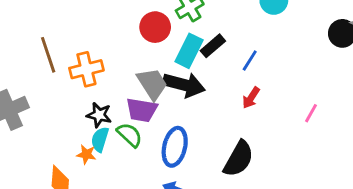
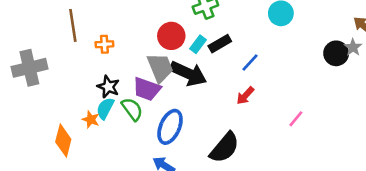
red circle: (155, 27) -> (171, 36), moved
cyan rectangle: (189, 51) -> (198, 44), size x0.6
orange cross: (86, 69) -> (104, 44), size x0.6

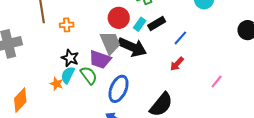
orange diamond: (63, 141) -> (20, 100), moved, turned 30

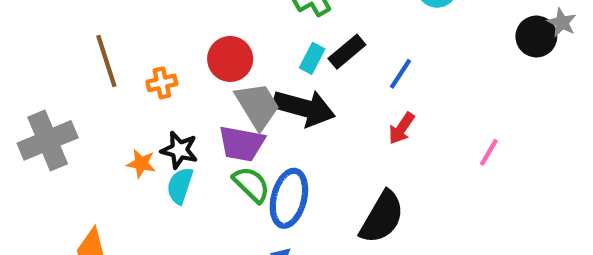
red circle: (119, 18) -> (230, 59), moved
green semicircle: (89, 75) -> (251, 184), moved
orange star: (57, 84) -> (141, 164), moved

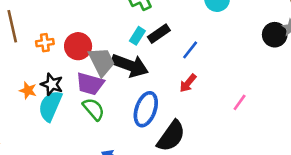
red circle: (230, 59) -> (78, 46), moved
cyan semicircle: (180, 186) -> (50, 106), size x1.4
blue ellipse: (289, 198) -> (146, 109), moved

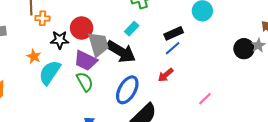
black rectangle: (159, 34) -> (174, 33), moved
orange cross: (45, 43) -> (42, 18), moved
black star: (52, 84) -> (60, 40), moved, turned -30

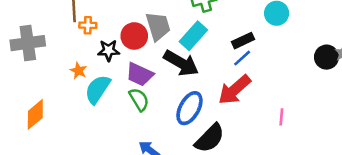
cyan rectangle: (132, 29) -> (193, 36), size x1.6
gray trapezoid: (98, 44) -> (158, 26), moved
red arrow: (166, 75) -> (234, 90), size x1.8
pink line: (205, 99) -> (281, 117), turned -40

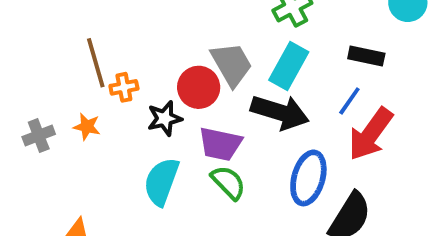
black rectangle: (243, 41) -> (366, 56), turned 50
gray cross: (28, 43) -> (39, 136), size x0.6
blue line: (242, 58) -> (349, 101), moved
orange star: (78, 71) -> (87, 127), moved

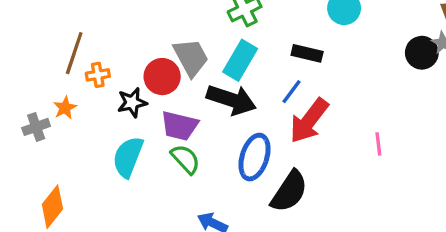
brown line: (96, 63) -> (74, 53), turned 33
orange star: (87, 127) -> (65, 108), turned 30
gray cross: (39, 136) -> (36, 127), moved

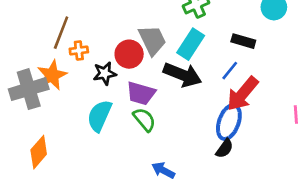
orange star: (65, 108) -> (52, 75), size x1.6
gray cross: (36, 127) -> (29, 89), size x1.8
blue ellipse: (255, 157) -> (229, 122), moved
black semicircle: (289, 191) -> (224, 149), size x0.6

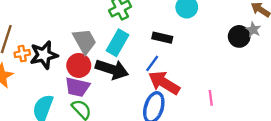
red circle: (129, 54) -> (79, 65), moved
black star: (105, 73) -> (44, 55), moved, size x1.4
red arrow: (242, 94) -> (164, 83), turned 84

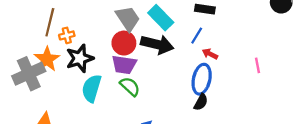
cyan rectangle: (117, 43) -> (161, 18), turned -70
black star: (44, 55) -> (80, 58), moved
red arrow: (164, 83) -> (210, 54), size x0.5

